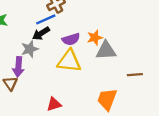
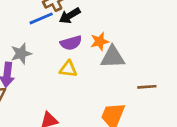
black arrow: (41, 33) -> (70, 16), moved
yellow triangle: (69, 61) -> (68, 69), size x0.6

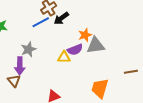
purple semicircle: (71, 43) -> (75, 50), moved
brown line: (147, 87) -> (131, 72), moved

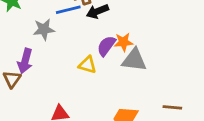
gray star: (28, 49) -> (44, 29), moved
purple semicircle: (75, 50) -> (106, 46), moved, turned 133

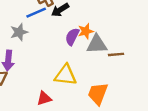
yellow triangle: (88, 65) -> (66, 75), moved, size x1.5
brown line: (172, 107) -> (116, 54), moved

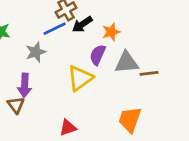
orange star: (86, 31) -> (111, 32), moved
yellow triangle: (66, 75) -> (80, 78), moved, turned -40

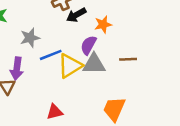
blue line: (55, 29) -> (51, 55), moved
gray triangle: (126, 62) -> (94, 64), moved
brown line: (149, 73) -> (128, 59), moved

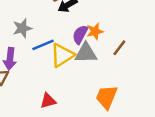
orange star: (103, 24) -> (95, 31), moved
brown line: (128, 59) -> (119, 48), turned -49

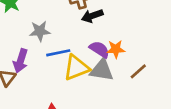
purple semicircle: (80, 34) -> (99, 49), turned 84

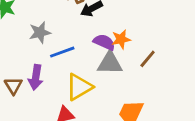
purple arrow: (21, 61) -> (36, 77), moved
yellow triangle: (76, 68) -> (79, 87), moved

